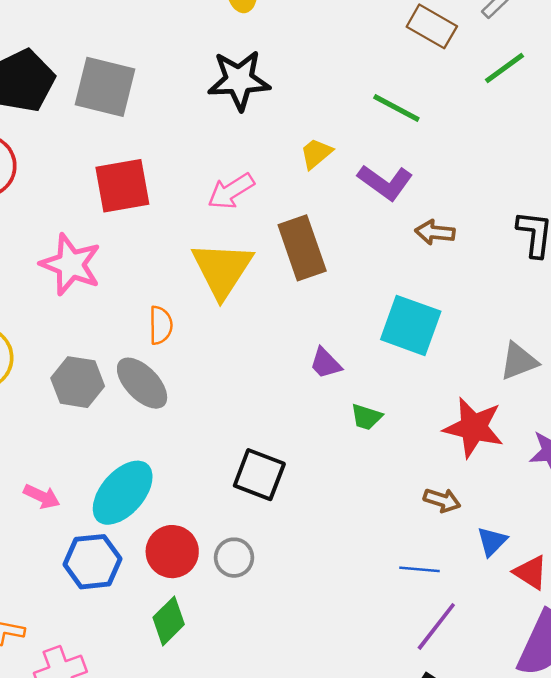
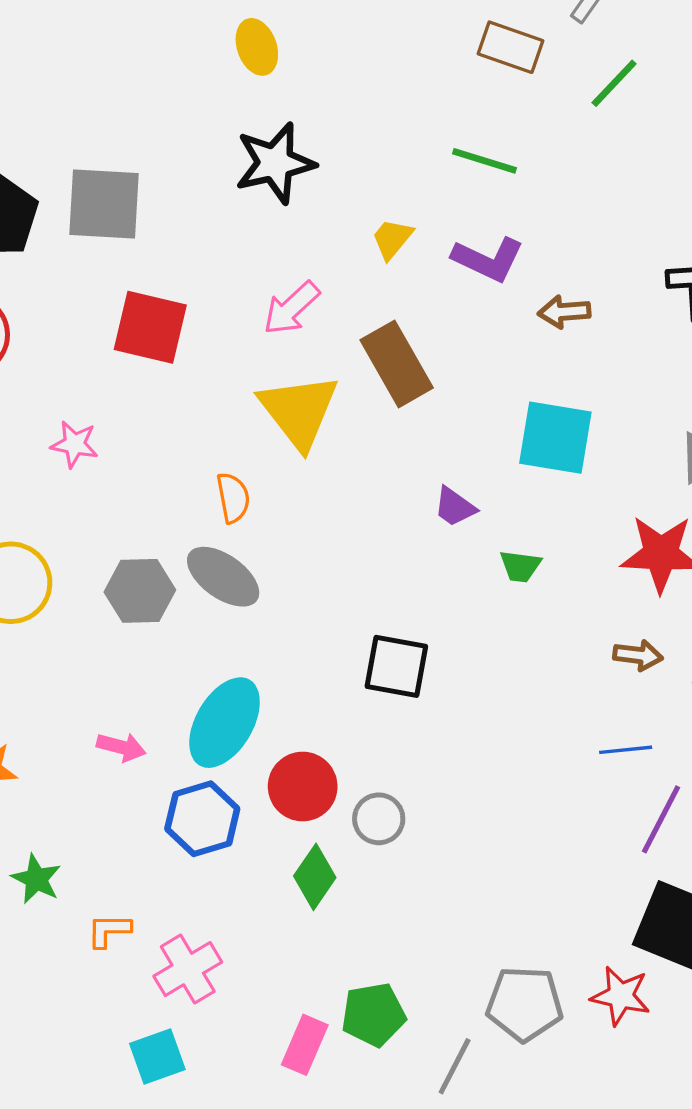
red square: (122, 186) -> (150, 327), turned 34
pink star: (71, 265) -> (74, 444), moved, size x0.6
gray circle: (234, 558) -> (379, 819), moved

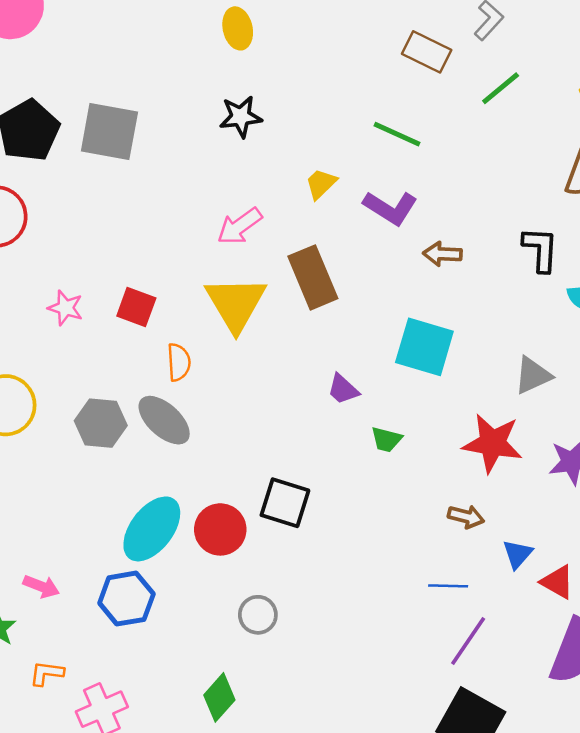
black star: (275, 163) -> (241, 117), size x0.7
red square: (150, 327) -> (136, 307), moved, size x0.7
pink arrow: (121, 747) -> (41, 586), moved
red circle: (303, 786) -> (220, 529), moved
green diamond: (315, 877) -> (219, 697), moved

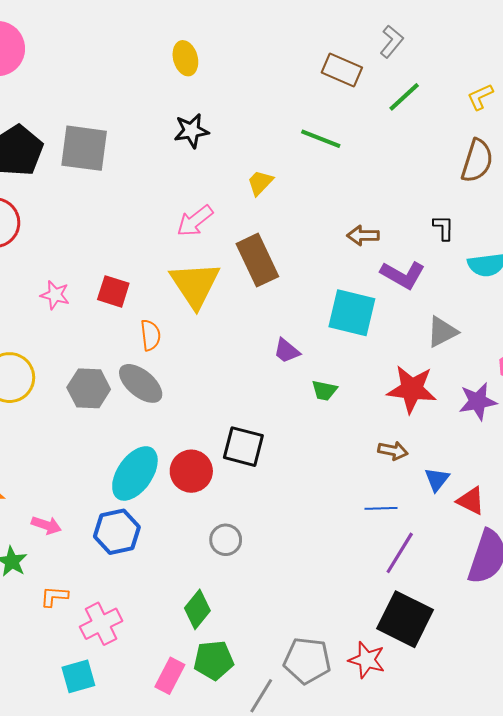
purple L-shape: (390, 208) -> (403, 275), moved
black L-shape: (541, 249) -> (443, 228), size x0.7

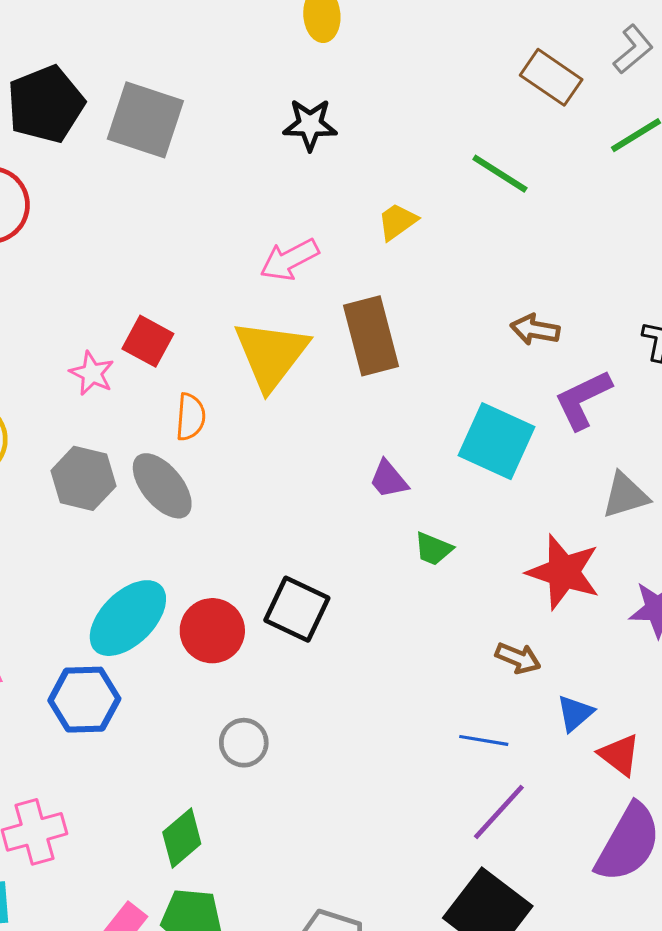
purple L-shape: (403, 275) -> (583, 399), turned 114
pink star: (55, 295) -> (92, 373), moved

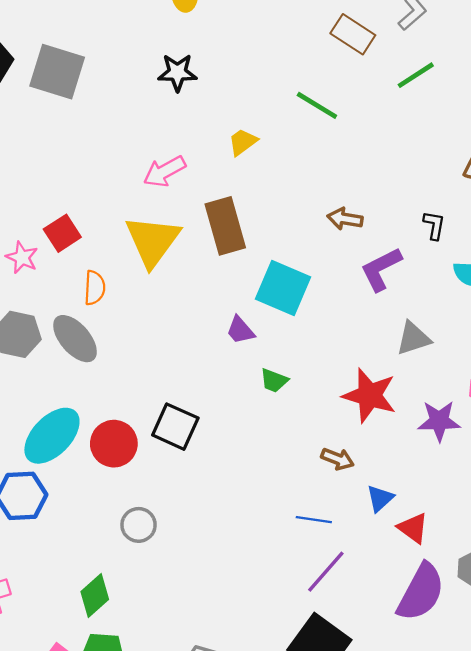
red square: (148, 341) -> (62, 233), turned 30
cyan square: (496, 441) -> (283, 288), moved

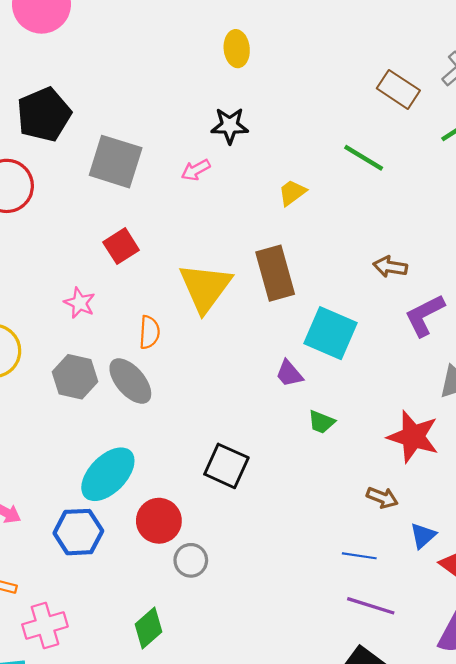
gray square: (57, 72) -> (116, 162), moved
pink arrow: (164, 171) -> (196, 170), moved, size x0.7
red square: (62, 233) -> (121, 246), moved
red circle: (114, 444) -> (159, 521), moved
purple line: (326, 572) -> (371, 606), turned 66

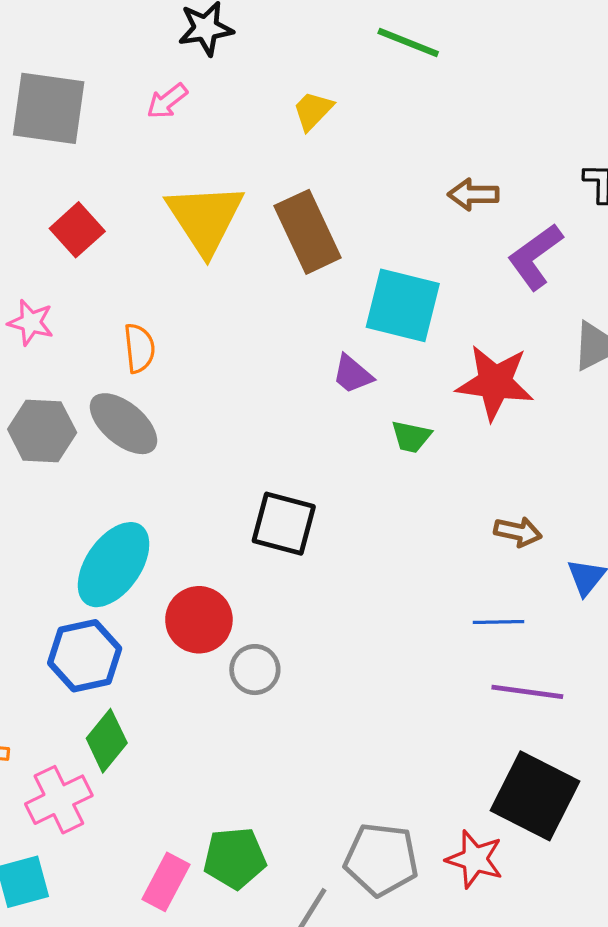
yellow triangle: (205, 287) -> (205, 218), moved
red star: (413, 437) -> (495, 382), moved
green diamond: (148, 628) -> (107, 741), moved

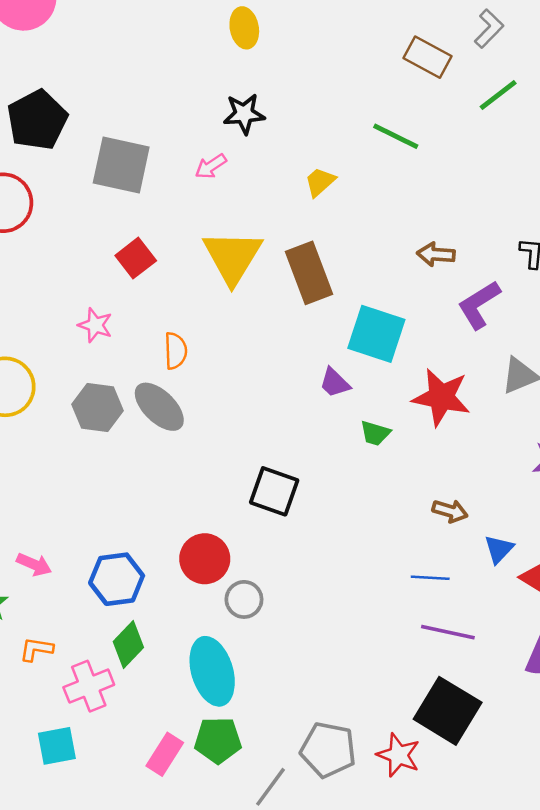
cyan ellipse: (114, 565) -> (212, 671), moved, turned -56

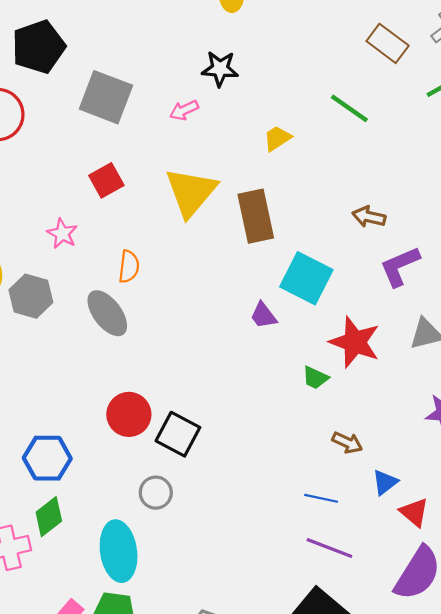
gray hexagon: (98, 407) -> (31, 296), moved
green trapezoid: (375, 433) -> (315, 378), moved
black square: (274, 491) -> (178, 434), moved
red circle: (205, 559) -> (129, 414), moved

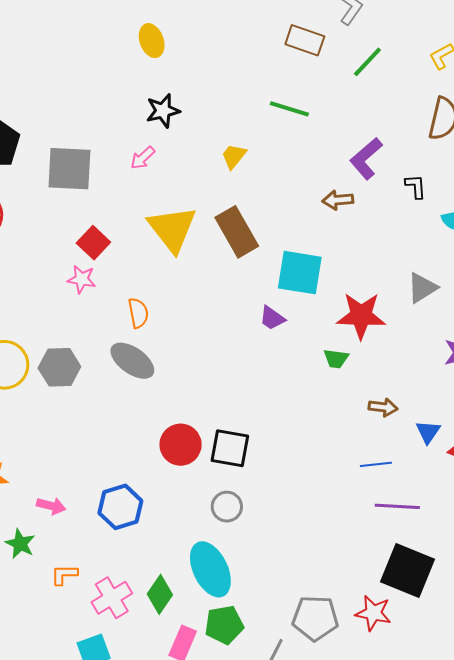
pink star: (62, 234) -> (82, 279), moved
purple L-shape: (400, 266) -> (366, 158), moved
green diamond: (49, 517) -> (160, 594), moved

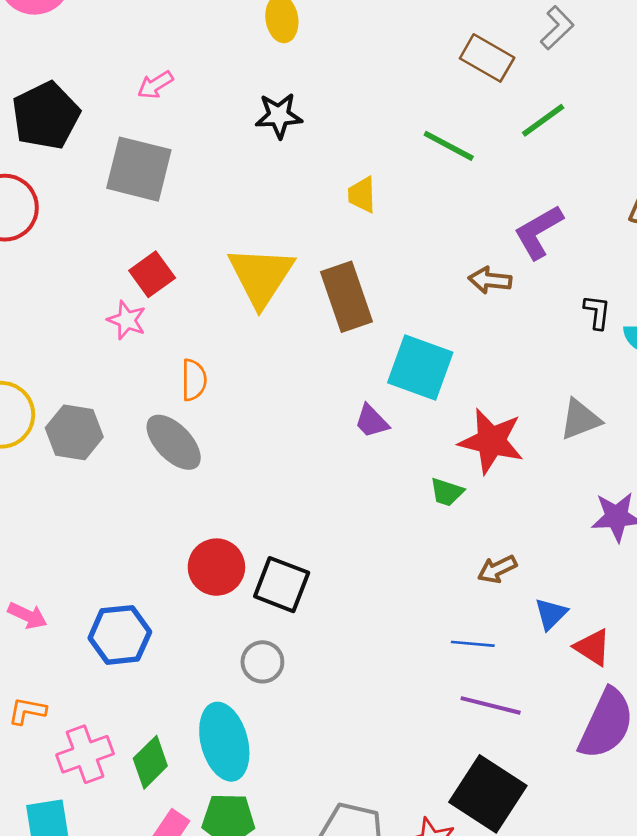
green line: (367, 62) -> (543, 120), moved
yellow trapezoid: (234, 156) -> (362, 195), turned -52
pink arrow: (143, 158) -> (155, 85), moved
black L-shape: (416, 186) -> (597, 312), moved
brown arrow: (383, 407) -> (497, 569), turned 136

